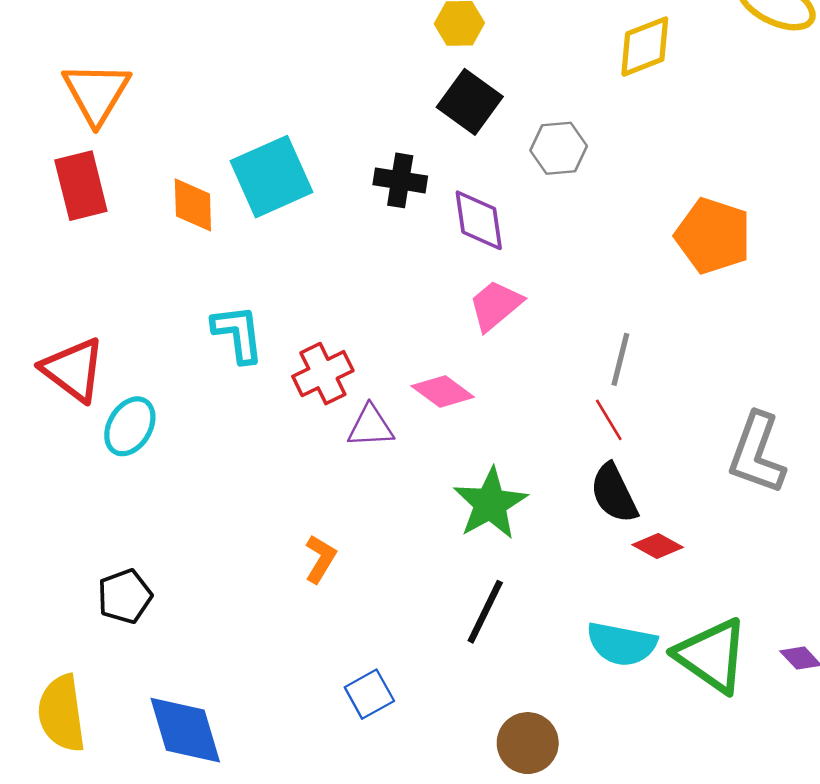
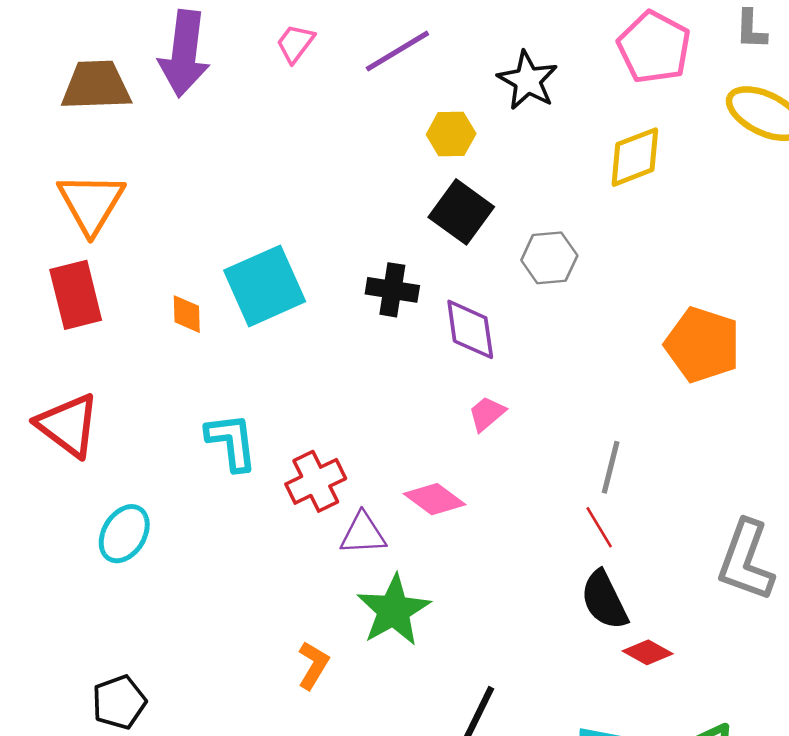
orange diamond: (193, 205) -> (187, 314), size x0.7
pink trapezoid: (495, 305) -> (487, 414), size x0.7
red triangle: (73, 370) -> (68, 425), moved
green star: (490, 504) -> (394, 610), moved

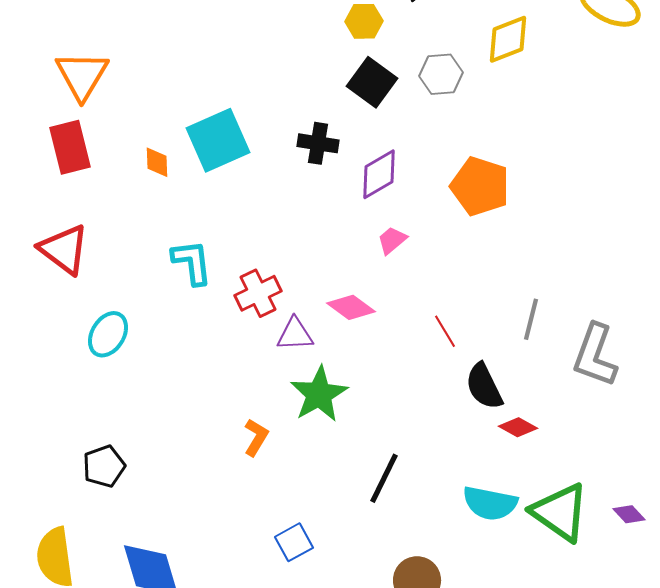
gray hexagon: (549, 258) -> (441, 74), moved
purple diamond: (470, 329) -> (379, 174), turned 68
orange pentagon: (703, 345) -> (480, 186), moved
gray line: (611, 467) -> (531, 319), moved
red line: (599, 527) -> (445, 331), moved

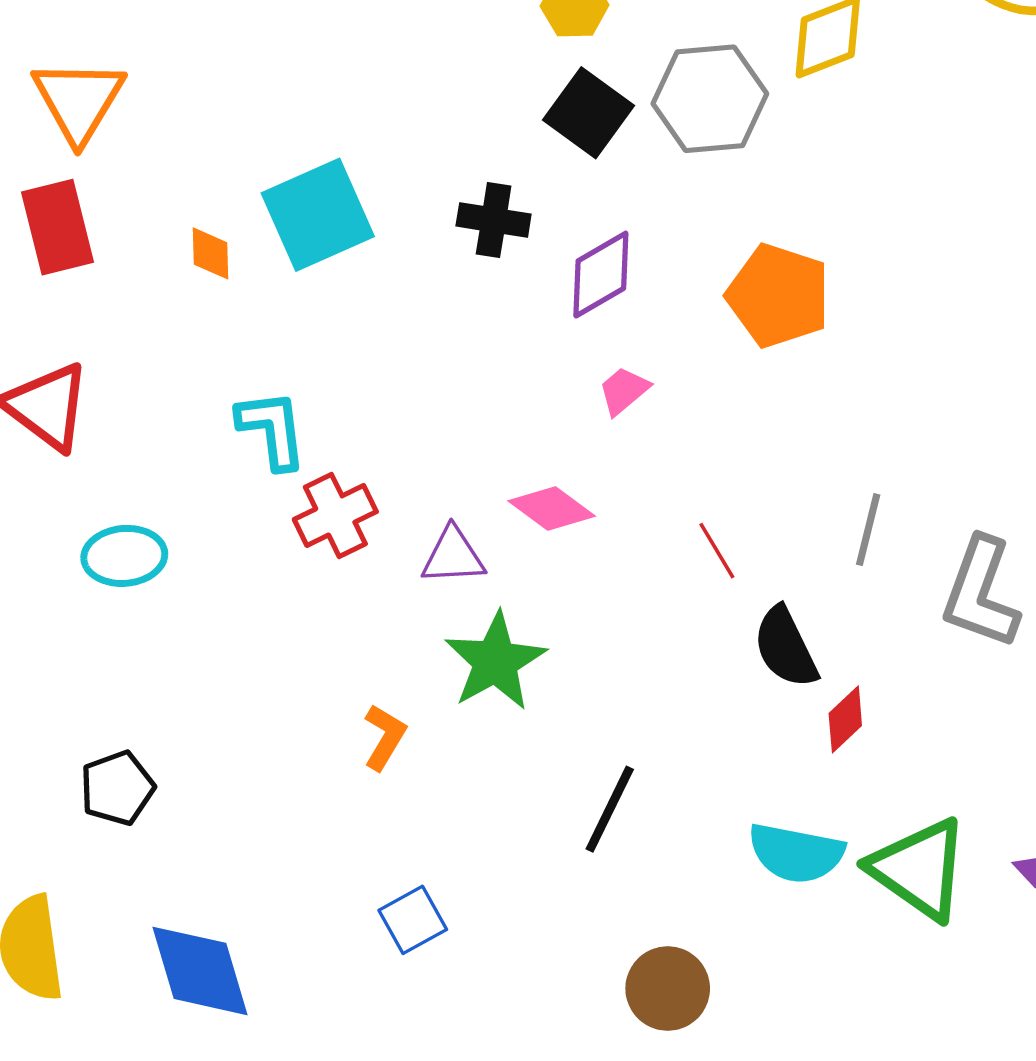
gray hexagon: (441, 74) -> (710, 99), size x1.5
red cross: (258, 293) -> (335, 515), moved
cyan ellipse: (108, 334) -> (124, 556), turned 54
red diamond: (518, 427) -> (845, 719), turned -72
blue square: (294, 542) -> (413, 920), moved

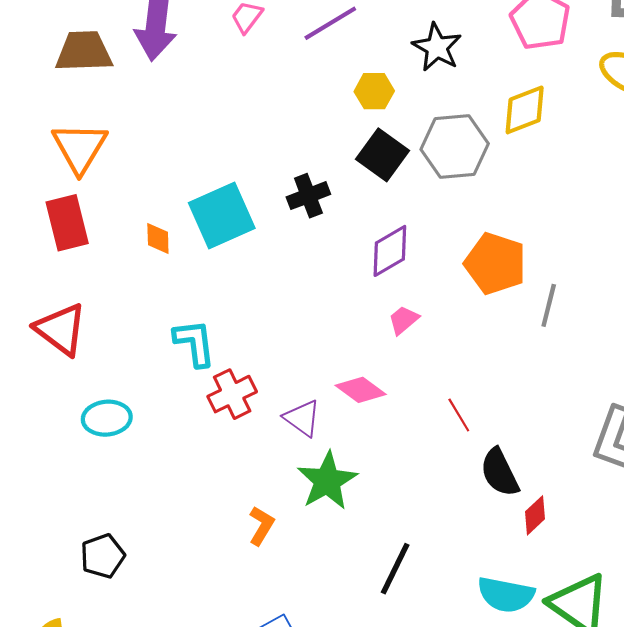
black cross: (494, 220) -> (308, 196), moved, turned -30
gray line: (868, 530) -> (549, 305), moved
purple triangle: (453, 556) -> (302, 418), turned 39

